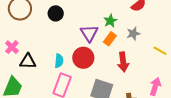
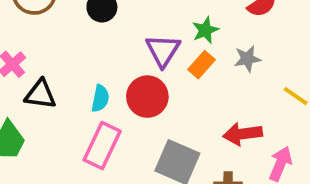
red arrow: (123, 62) -> (243, 134), moved, turned 84

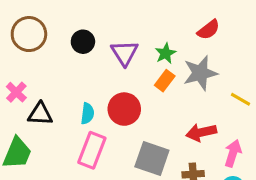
purple triangle: (163, 50) -> (125, 53), moved
gray star: (247, 59) -> (200, 73), size x1.6

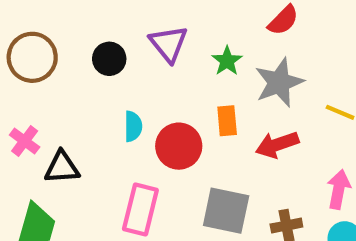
purple triangle: (125, 53) -> (169, 44), moved
orange rectangle: (165, 81) -> (227, 121), moved, turned -35
cyan semicircle: (87, 113) -> (133, 126), moved
red arrow: (201, 132) -> (277, 145), moved

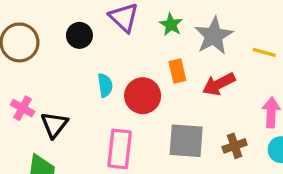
black triangle: (62, 167) -> (54, 125), turned -40

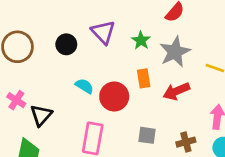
cyan semicircle: (105, 85) -> (84, 86), turned -54
gray square: (186, 141) -> (147, 135), size x0.6

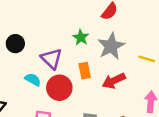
purple triangle: (103, 32) -> (51, 59), moved

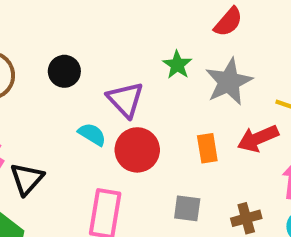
orange rectangle: (85, 71) -> (207, 148), moved
red arrow: (114, 81) -> (258, 138), moved

